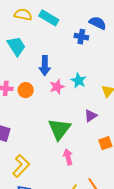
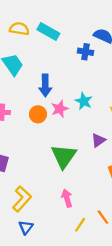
orange circle: (26, 90) -> (38, 114), moved
pink arrow: (68, 157) -> (67, 198), moved

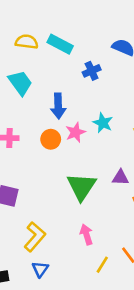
blue cross: (85, 52) -> (92, 71), moved, turned -32
purple triangle: (98, 140) -> (120, 178), moved, turned 40

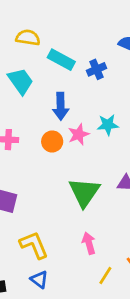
cyan rectangle: (60, 44) -> (61, 60), moved
cyan star: (103, 123) -> (108, 125), turned -30
yellow L-shape: (35, 237) -> (34, 245), turned -64
blue triangle: (40, 269) -> (39, 280), turned -30

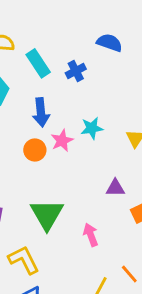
cyan rectangle: (61, 60) -> (38, 63), turned 32
green triangle: (84, 192) -> (47, 214), moved
pink arrow: (89, 243) -> (91, 235), moved

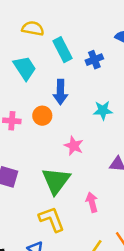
pink star: (62, 141) -> (74, 146), moved, turned -30
orange circle: (35, 150) -> (42, 116), moved
yellow L-shape: (24, 260) -> (52, 219), moved

